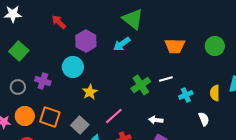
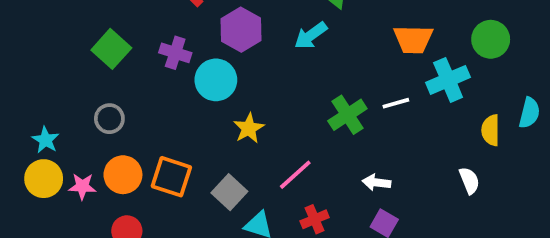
purple cross: (43, 81) -> (175, 53), moved
cyan cross: (186, 95) -> (448, 80), moved, size x1.5

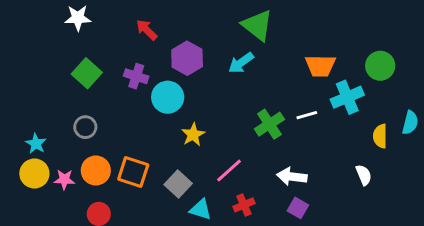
white arrow: (376, 182) -> (292, 176), size x1.4

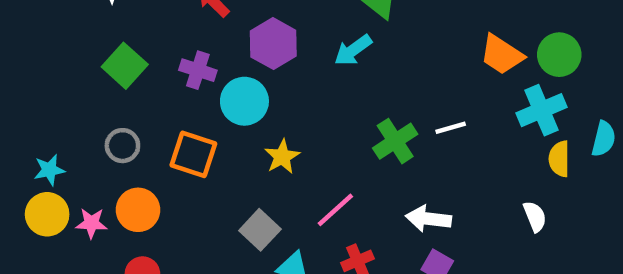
orange trapezoid: (320, 66) -> (502, 55), moved, turned 32
cyan cross: (347, 97) -> (541, 110), moved
cyan star: (36, 144) -> (49, 170), turned 30
orange square: (133, 172) -> (193, 154), moved

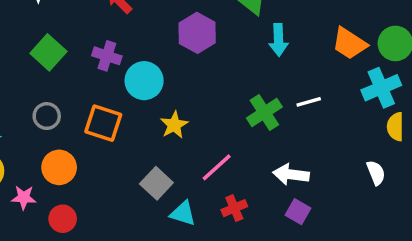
purple hexagon: (273, 44) -> (197, 33), moved
cyan arrow: (353, 50) -> (279, 40), moved, turned -56
pink star: (91, 223) -> (24, 197), moved

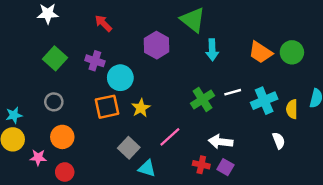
cyan cross: (381, 88) -> (264, 101), moved
orange square: (103, 123) -> (107, 107), moved, turned -30
red cross: (234, 208) -> (201, 165), moved, turned 35

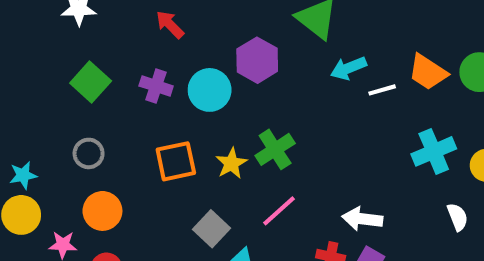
cyan arrow: (212, 50) -> (348, 68), turned 70
cyan circle: (120, 78) -> (210, 90), moved
white line: (233, 92) -> (382, 90), moved
green cross: (202, 99) -> (275, 149), moved

